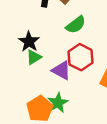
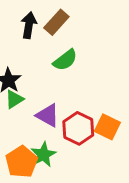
red hexagon: (81, 57) -> (78, 128), moved

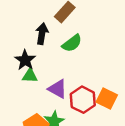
black arrow: (29, 25) -> (42, 34), moved
green triangle: (14, 99) -> (30, 76), turned 35

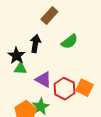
black arrow: (42, 34) -> (35, 44), moved
green semicircle: (72, 43) -> (69, 42), moved

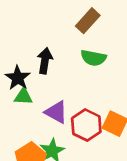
brown rectangle: (49, 16) -> (88, 21), moved
green semicircle: (69, 42) -> (93, 58), turned 48

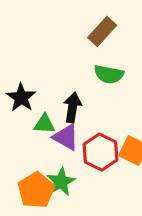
black arrow: (45, 61) -> (72, 107), moved
green triangle: (23, 96) -> (44, 124), moved

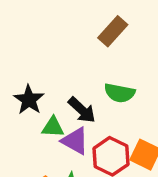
green semicircle: (109, 74) -> (120, 93), moved
black arrow: (72, 107) -> (82, 110), turned 124

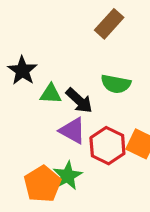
black star: (29, 100) -> (22, 71), moved
green triangle: (53, 127) -> (51, 94), moved

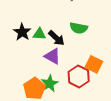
black star: (22, 71) -> (22, 32), moved
red hexagon: (107, 146) -> (79, 76), moved

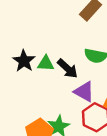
purple triangle: (52, 56) -> (84, 92), moved

